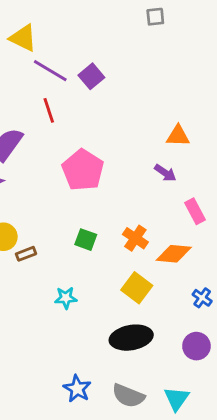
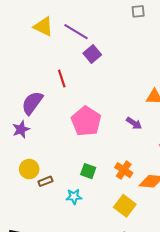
purple line: (50, 71) -> (76, 32), moved
purple arrow: (165, 173) -> (134, 123), moved
cyan star: (66, 298) -> (74, 197), moved

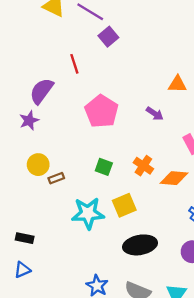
cyan star: (74, 197) -> (88, 213), moved, size x1.8
yellow square: (125, 206) -> (124, 205), moved, turned 30

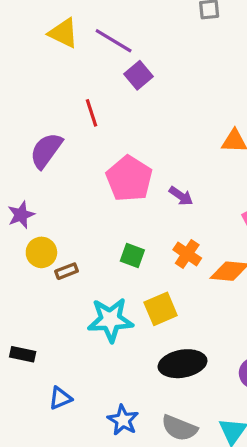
purple arrow: (155, 114) -> (181, 196), moved
purple star: (29, 120) -> (21, 215), moved
blue triangle: (22, 270) -> (60, 398), moved

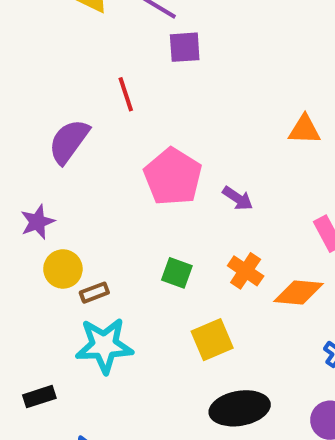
purple square: (139, 75) -> (185, 47), turned 36
cyan star: (110, 320) -> (104, 346), moved
black rectangle: (23, 354) -> (39, 397), turned -30

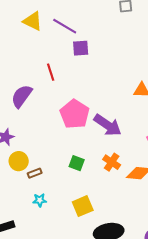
purple arrow: (238, 198) -> (108, 125), size x1.8
yellow square: (212, 340) -> (83, 206), moved
cyan star: (104, 346) -> (40, 200), size x0.5

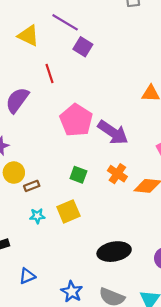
yellow triangle: (33, 21) -> (28, 36), moved
purple square: (81, 48) -> (83, 47), turned 36
yellow square: (83, 206) -> (68, 211), moved

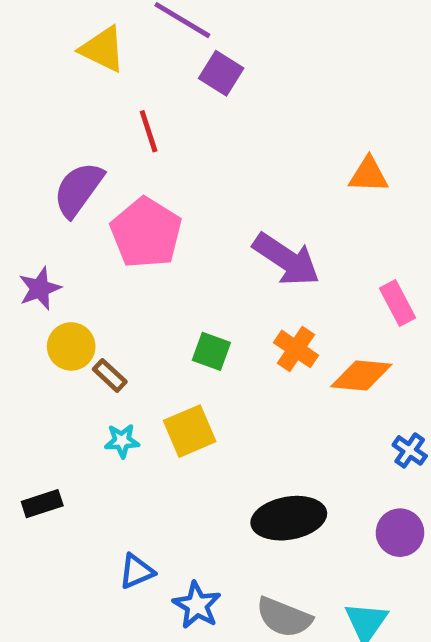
pink pentagon: (76, 120) -> (146, 233), moved
brown rectangle: (32, 186) -> (110, 375), turned 64
blue triangle: (27, 276) -> (136, 571), moved

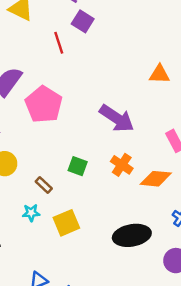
red line: (149, 131) -> (59, 43), moved
brown rectangle: (110, 375) -> (44, 185), moved
yellow square: (190, 431) -> (66, 223), moved
black ellipse: (289, 518) -> (132, 235), moved

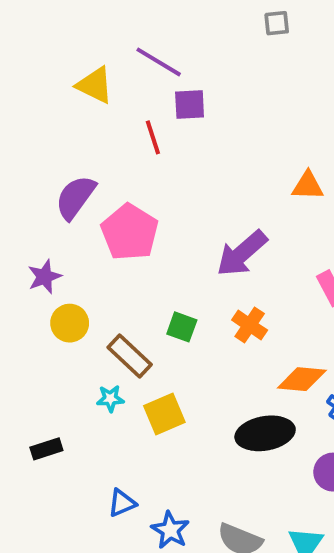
purple square: (83, 21) -> (190, 104), turned -35
purple arrow: (117, 118) -> (242, 253), turned 105
orange diamond: (156, 179) -> (302, 379), moved
brown rectangle: (44, 185) -> (130, 356), size x1.6

